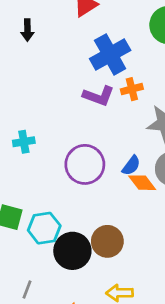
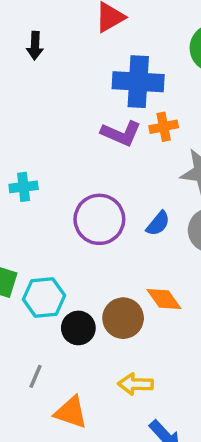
blue cross: (110, 55) -> (138, 82), turned 30
orange diamond: (142, 183) -> (164, 299), moved
black circle: (72, 251) -> (78, 328), size x0.7
gray line: (27, 290) -> (35, 376), moved

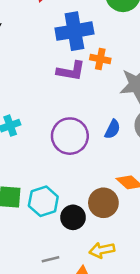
orange cross: (164, 127) -> (100, 59), turned 36
gray line: (35, 376) -> (50, 259), turned 66
yellow arrow: (135, 384) -> (102, 250), moved

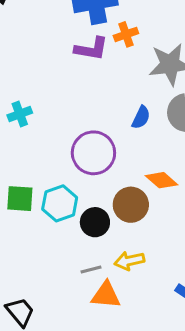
orange cross: (100, 59) -> (126, 34), turned -30
purple circle: (70, 136) -> (93, 153), moved
gray line: (50, 259) -> (91, 269), moved

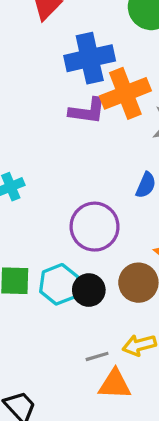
orange cross: (126, 34) -> (125, 93), size x1.8
black circle: (95, 222) -> (89, 290), moved

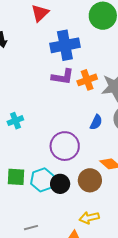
orange cross: (125, 93) -> (87, 80), moved, size x0.7
gray line: (97, 356) -> (31, 228), moved

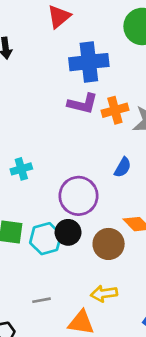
cyan cross: (15, 121) -> (21, 169), moved
black circle: (60, 184) -> (68, 232), moved
gray line: (31, 228) -> (42, 300), moved

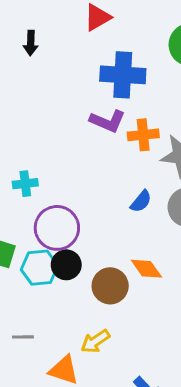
purple circle: (78, 196) -> (57, 228), moved
yellow arrow: (104, 294) -> (95, 341), turned -35

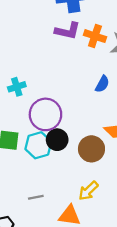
orange cross: (143, 135) -> (95, 36), turned 35

